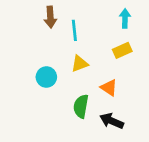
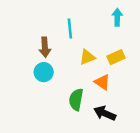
brown arrow: (50, 17) -> (45, 47), moved
yellow rectangle: (122, 50) -> (116, 57), moved
yellow triangle: (80, 64) -> (87, 57), moved

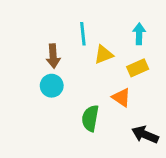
cyan arrow: (117, 17) -> (139, 34), moved
yellow triangle: (87, 57) -> (104, 55), moved
black arrow: (105, 113) -> (145, 135), moved

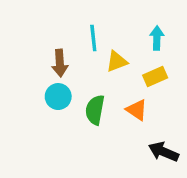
green semicircle: (90, 118) -> (95, 110), moved

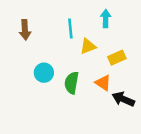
cyan arrow: (157, 38) -> (106, 19), moved
brown arrow: (60, 63) -> (25, 30), moved
black arrow: (164, 152) -> (123, 99), moved

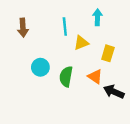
yellow rectangle: (117, 58) -> (108, 53), turned -49

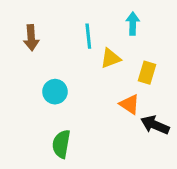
green semicircle: (66, 77) -> (61, 144), moved

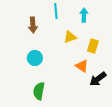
cyan line: (88, 36) -> (56, 11), moved
brown arrow: (31, 38) -> (33, 25), moved
black arrow: (155, 125) -> (98, 79), turned -60

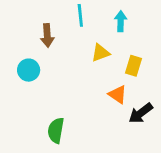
cyan circle: (35, 58) -> (29, 70), moved

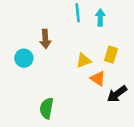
cyan line: (80, 15) -> (78, 13), moved
brown arrow: (47, 36) -> (45, 39), moved
yellow triangle: (100, 53) -> (84, 61), moved

